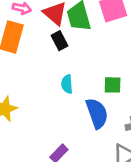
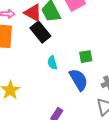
black rectangle: (60, 41) -> (40, 32), size x1.5

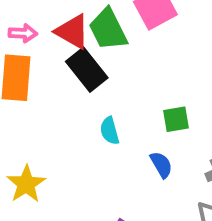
blue semicircle: (79, 80) -> (161, 165), size x0.6

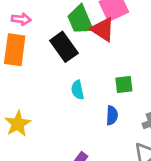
red triangle: (72, 32) -> (103, 29), moved
blue semicircle: (161, 165) -> (112, 115), turned 30

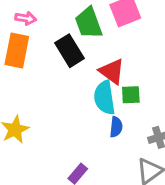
red triangle: (103, 29) -> (112, 71), moved
cyan semicircle: (78, 90) -> (104, 98), moved, size x1.6

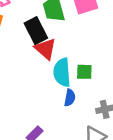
red triangle: (112, 71) -> (45, 49), moved

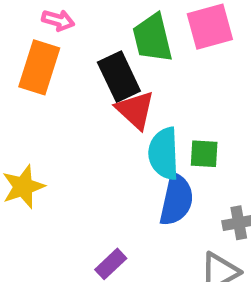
blue semicircle: (70, 98) -> (176, 200), size x1.6

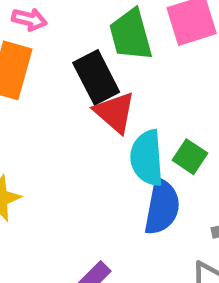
green square: (204, 154) -> (190, 157), turned 32

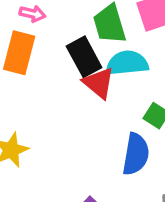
cyan semicircle: (147, 158) -> (127, 63), moved, turned 90

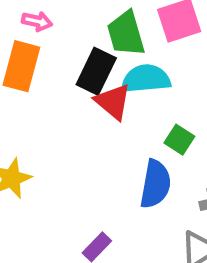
black rectangle: (84, 57) -> (96, 71), turned 54

